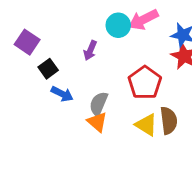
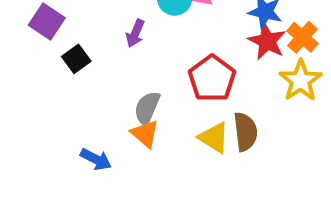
blue arrow: (62, 94) -> (96, 159), moved

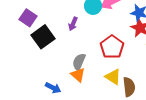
black square: (76, 59) -> (43, 37), size x1.6
brown semicircle: (245, 132) -> (129, 87), moved

